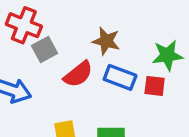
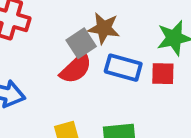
gray square: (45, 50) -> (81, 43), moved

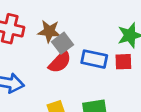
brown star: (104, 28) -> (49, 31), moved

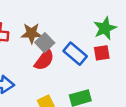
blue rectangle: (94, 59) -> (75, 54), turned 35

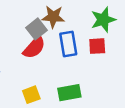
brown star: (31, 33) -> (53, 17), moved
blue rectangle: (75, 54) -> (68, 44), turned 35

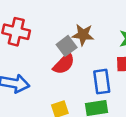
blue rectangle: (68, 44) -> (102, 82), moved

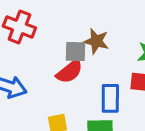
gray square: (67, 46) -> (75, 52), turned 30

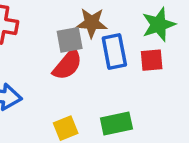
blue rectangle: (110, 98) -> (114, 52), moved

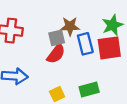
red square: (152, 60) -> (109, 48), size x1.6

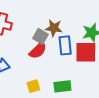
gray square: (57, 38) -> (40, 36), turned 35

